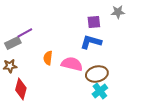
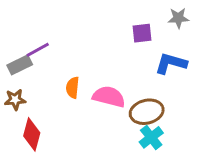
blue L-shape: (91, 42) -> (171, 63), moved

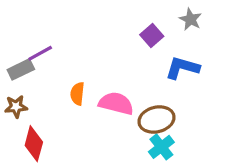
gray star: (178, 18) -> (190, 19), turned 30
purple square: (142, 33) -> (152, 36), turned -35

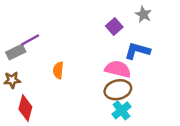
pink semicircle: (116, 103) -> (118, 69), moved

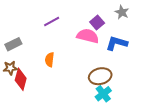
purple line: (30, 40) -> (52, 21), moved
pink semicircle: (118, 69) -> (88, 36), moved
red diamond: (25, 108) -> (21, 79), moved

